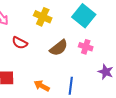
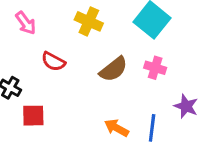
orange arrow: (42, 86) -> (117, 128), moved
blue line: (71, 86) -> (152, 128), moved

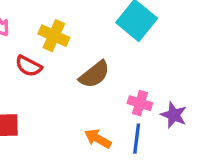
yellow cross: (89, 21) -> (54, 36), moved
pink cross: (155, 68) -> (140, 103), moved

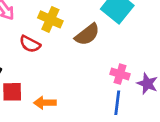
brown semicircle: (94, 74) -> (87, 34), moved
orange arrow: (98, 139) -> (45, 103), moved, turned -30

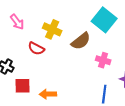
pink cross: (120, 74) -> (103, 60), moved

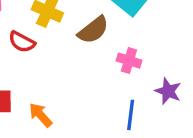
orange arrow: (48, 94) -> (41, 115), turned 49

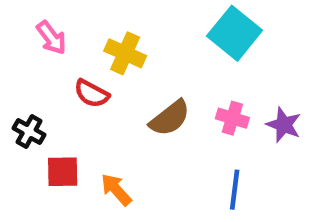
brown semicircle: (93, 30) -> (170, 118), moved
purple star: (168, 91) -> (284, 125), moved

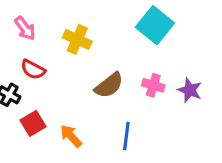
red semicircle: (92, 94) -> (33, 69), moved
red square: (63, 172) -> (33, 123), turned -30
blue line: (235, 190) -> (126, 136), moved

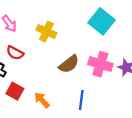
pink cross: (153, 85) -> (100, 64), size x1.5
red square: (33, 123) -> (15, 91), turned -30

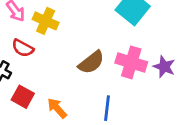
yellow cross: (46, 31) -> (46, 21), moved

